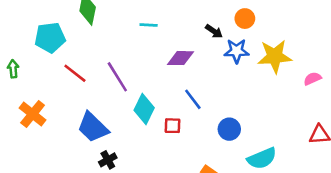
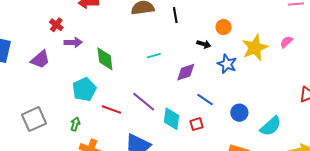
blue star: (237, 51) -> (227, 64), moved, turned -30
green arrow: (13, 69) -> (75, 124), moved, turned 40
pink semicircle: (312, 79) -> (286, 42), moved

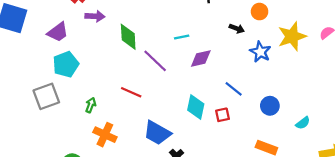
purple diamond: (186, 72) -> (201, 59), moved
cyan pentagon: (84, 89) -> (66, 64), moved
purple line: (144, 102) -> (155, 61), moved
cyan semicircle: (271, 126) -> (303, 123), size x0.6

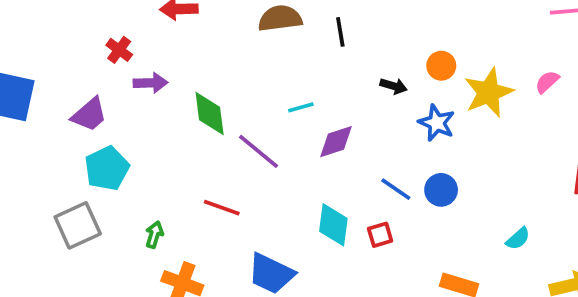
orange circle: (260, 12) -> (441, 66), moved
blue circle: (270, 106) -> (441, 190), moved

